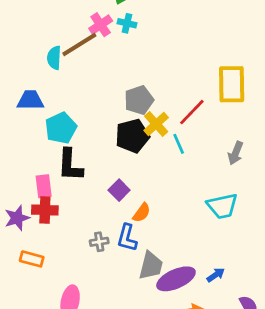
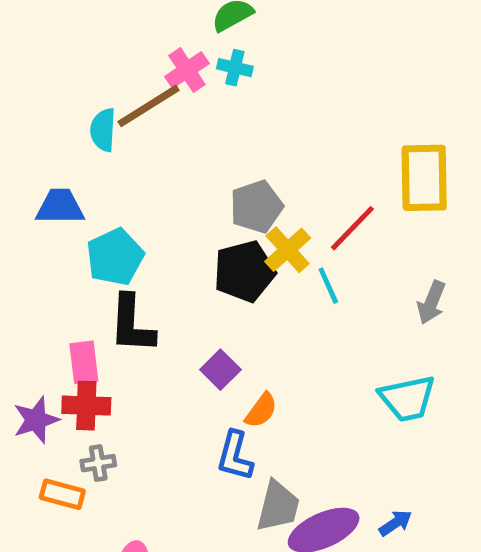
gray cross: (99, 242) -> (98, 463), moved

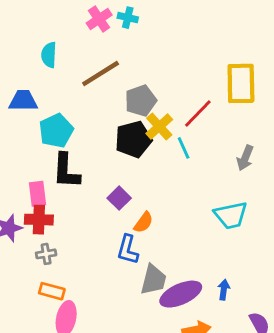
brown line: (149, 106) -> (101, 73), moved
orange rectangle: (62, 494) -> (52, 291), moved
blue arrow: (395, 523) -> (224, 290), turned -48

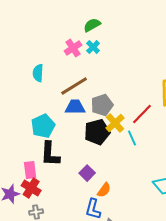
cyan cross: (128, 18) -> (93, 47), turned 32
blue trapezoid: (23, 101) -> (75, 107), moved
red cross: (39, 220) -> (31, 188), turned 30

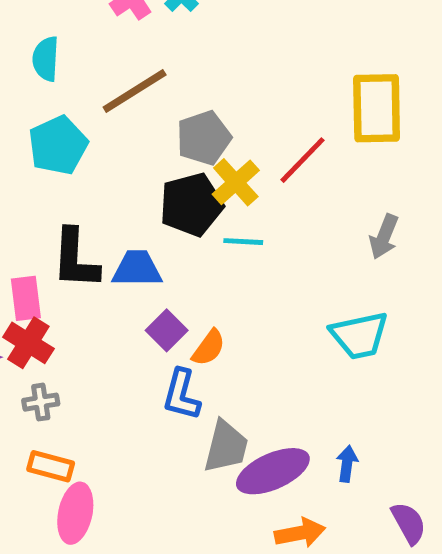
blue trapezoid: (75, 107) -> (137, 269), moved
cyan pentagon: (43, 126) -> (58, 145), moved
cyan line: (132, 138) -> (243, 242), moved, turned -63
purple square: (87, 173) -> (167, 330), moved

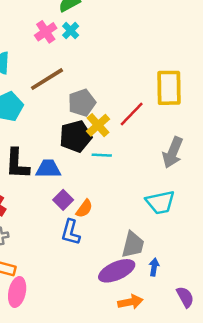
gray arrow: (384, 237) -> (173, 153), size x1.4
gray trapezoid: (226, 447) -> (133, 245), moved

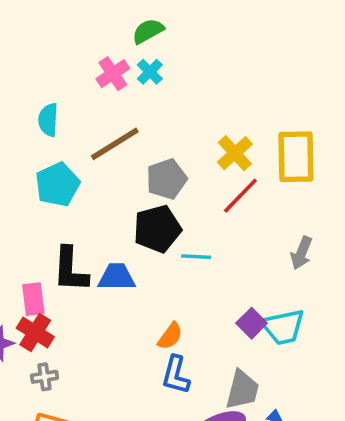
yellow cross: (98, 125) -> (235, 153), moved
gray arrow: (173, 153) -> (301, 253), size x0.7
purple square: (63, 200) -> (252, 323), moved
blue L-shape: (71, 232) -> (176, 375), moved

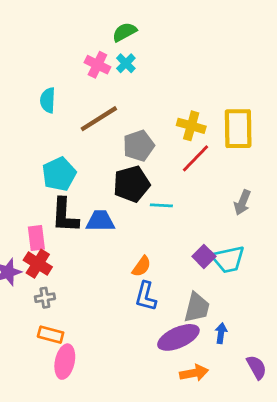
pink cross: (113, 74) -> (97, 65), turned -30
yellow cross: (235, 153) -> (191, 126), turned -32
cyan pentagon: (57, 185) -> (59, 174), moved

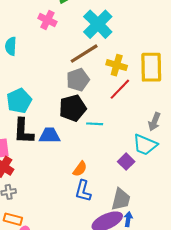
cyan cross: (126, 63) -> (98, 24), moved, size x2.0
brown line: (99, 119) -> (84, 54), moved
cyan trapezoid: (228, 259) -> (145, 145), moved, turned 35
blue arrow: (221, 333) -> (128, 219), moved

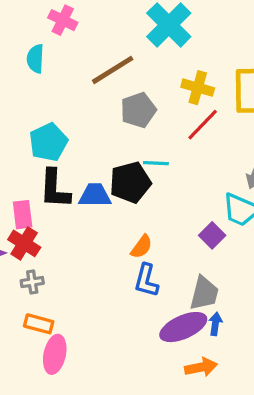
pink cross: (47, 20) -> (63, 20), moved
brown line: (84, 54) -> (113, 70), moved
black pentagon: (73, 108) -> (130, 182), moved
cyan line: (95, 124) -> (156, 163), moved

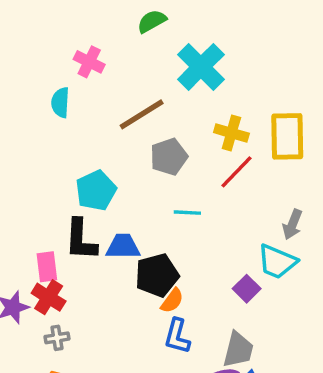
cyan pentagon: (48, 142) -> (96, 191), moved
black pentagon: (130, 182) -> (157, 275), moved

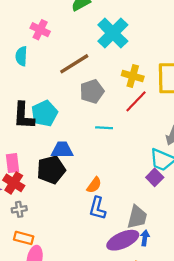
black L-shape: (81, 240) -> (24, 116), moved
black pentagon: (157, 275) -> (51, 170), moved
purple square: (247, 289) -> (155, 177), moved

